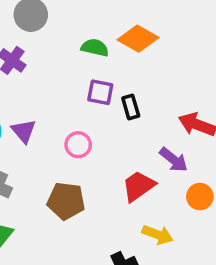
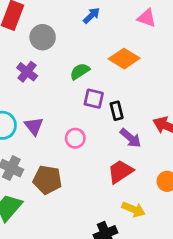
green semicircle: (95, 48) -> (80, 71), moved, turned -48
purple arrow: (174, 160) -> (131, 138), moved
brown pentagon: (66, 201) -> (47, 180), moved

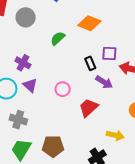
purple cross: (27, 72) -> (23, 63), moved
purple square: (94, 99) -> (109, 53), moved
red trapezoid: (120, 172) -> (88, 108), moved
brown pentagon: (47, 180) -> (53, 146), moved

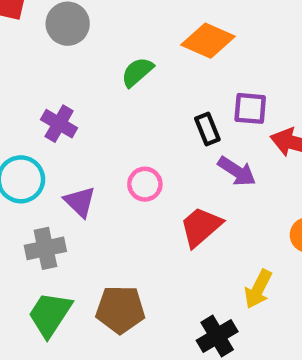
purple triangle: (30, 85) -> (80, 202), moved
gray cross: (18, 120) -> (45, 248), turned -30
yellow arrow: (115, 135) -> (258, 289), turned 102

